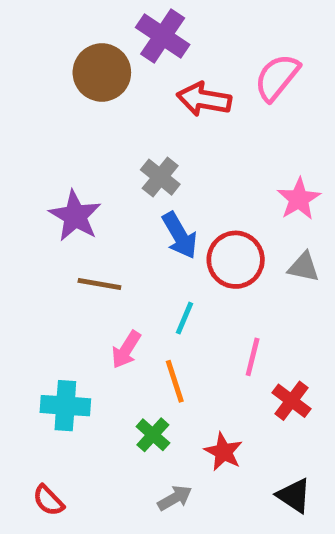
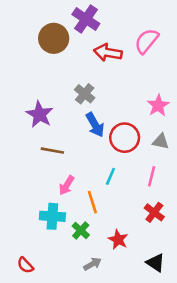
cyan line: (185, 318) -> (110, 176), moved
pink line: (253, 357) -> (152, 176), moved
cyan cross: (65, 406) -> (52, 216), moved

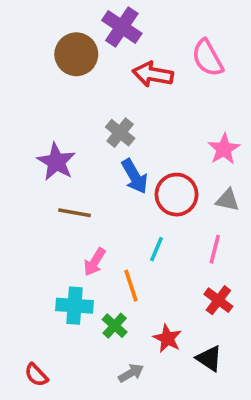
pink semicircle: (147, 41) -> (207, 58), turned -68
black triangle: (156, 263) -> (209, 358), moved

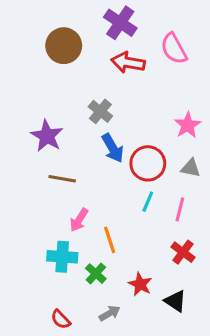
purple cross: (122, 27) -> (120, 23), moved
cyan line: (156, 249) -> (148, 202), moved
red semicircle: (36, 375) -> (61, 319), moved

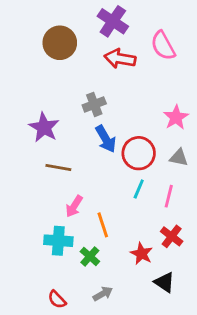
gray cross: (100, 111) -> (94, 104), turned 30
red star: (140, 284) -> (142, 254), moved

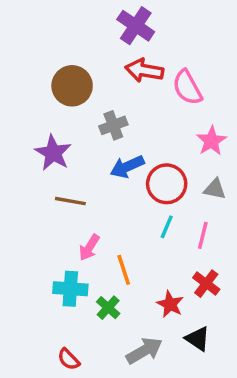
brown circle: (60, 43) -> (72, 86), moved
pink semicircle: (163, 46) -> (187, 88), moved
blue arrow: (106, 139) -> (127, 167), turned 96
gray arrow: (103, 294) -> (144, 351), moved, size x1.5

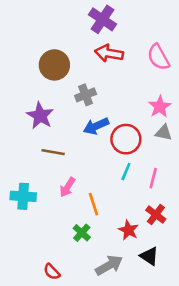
pink semicircle: (187, 88) -> (158, 57), moved
gray triangle: (215, 189) -> (164, 133), moved
cyan cross: (70, 289) -> (23, 196), moved

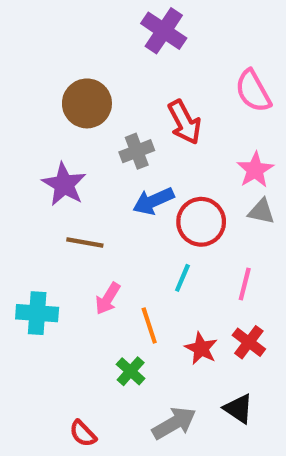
red arrow: (109, 53) -> (185, 122), moved, turned -128
cyan line: (126, 172) -> (182, 278), moved
red star: (129, 230) -> (201, 348), moved

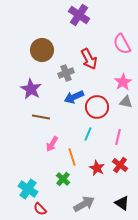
cyan cross: (37, 313) -> (28, 189), moved, turned 30
black triangle: (239, 409) -> (122, 203), moved

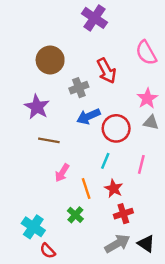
red cross: (120, 165) -> (123, 214), moved, turned 35
red star: (97, 168) -> (114, 188), moved
gray arrow: (84, 204) -> (117, 244), moved

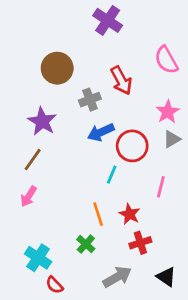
gray triangle: (151, 122) -> (172, 139), turned -42
brown line: (49, 140) -> (33, 160), moved, turned -65
cyan line: (105, 161) -> (112, 175), moved
pink arrow: (62, 173) -> (29, 196), moved
gray arrow: (117, 244) -> (117, 277), moved

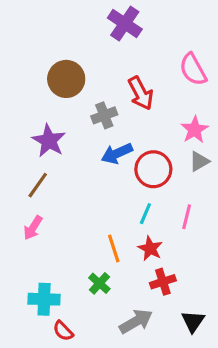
cyan line: (112, 175) -> (145, 214), moved
cyan cross: (38, 258) -> (44, 299), turned -32
black triangle: (166, 277) -> (193, 321), turned 30

